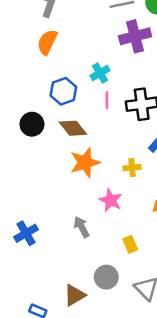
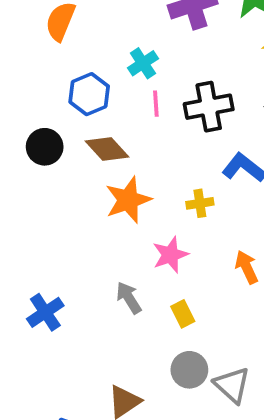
pink star: (111, 200) -> (170, 255), turned 30
yellow rectangle: (130, 244) -> (183, 314), moved
gray circle: (106, 277) -> (189, 370), moved

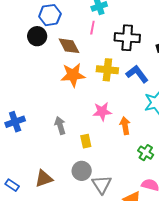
blue hexagon: (89, 94) -> (50, 15), moved
pink line: (156, 104) -> (92, 28), moved
yellow cross: (200, 203) -> (107, 70), moved, size x1.5
pink star: (170, 255) -> (102, 111), moved

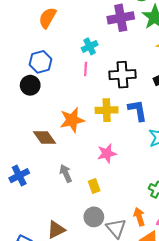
brown diamond: (69, 46) -> (45, 137), moved
blue L-shape: (137, 74) -> (138, 110), turned 35
orange arrow: (125, 126) -> (139, 217), moved

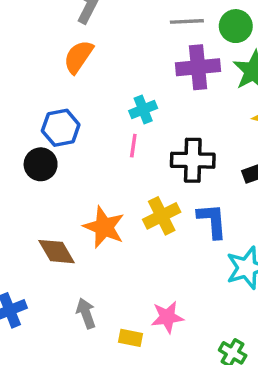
yellow cross: (107, 110) -> (162, 216), turned -30
orange star: (72, 120) -> (104, 227), turned 30
pink star: (107, 153) -> (167, 317), moved
yellow rectangle: (94, 186) -> (131, 338), turned -64

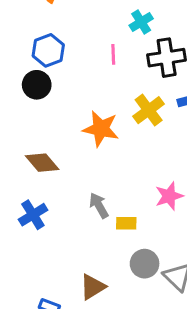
cyan cross: (143, 109) -> (141, 22), moved
brown diamond: (57, 252) -> (42, 163), moved
yellow rectangle: (131, 338) -> (126, 223), moved

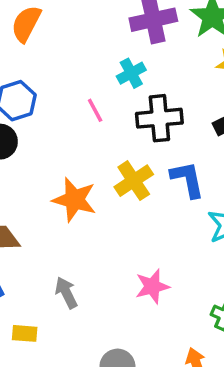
pink line: (113, 54) -> (95, 110), turned -30
yellow rectangle: (126, 223) -> (25, 333), moved

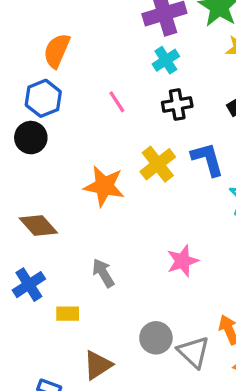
orange semicircle: (26, 24) -> (57, 51), moved
cyan cross: (131, 73) -> (166, 60), moved
black cross: (159, 118) -> (177, 104), size x0.7

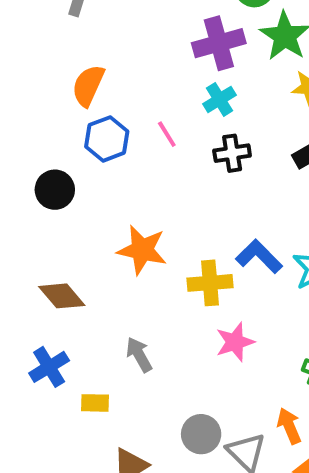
blue hexagon: (43, 98) -> (107, 139), moved
pink line: (117, 102) -> (167, 134), moved
blue L-shape: (207, 159) -> (259, 256), moved, turned -30
yellow cross: (158, 164) -> (210, 283), moved, turned 32

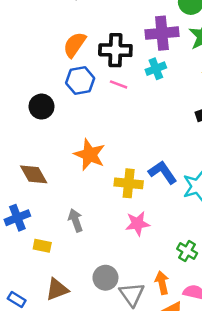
pink line: (167, 134) -> (119, 84), turned -48
black cross: (232, 153) -> (115, 50), moved, size x1.4

